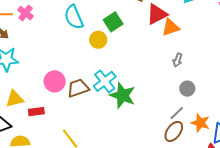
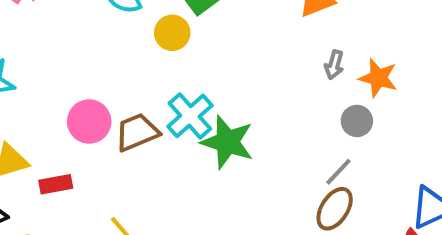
orange star: (200, 123) -> (378, 78), moved

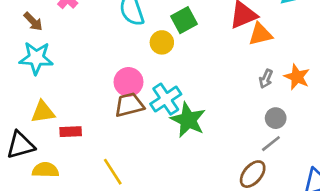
orange star: (378, 78) -> (297, 77), moved
pink circle: (89, 122) -> (129, 82), moved
gray line: (338, 172) -> (271, 144), moved

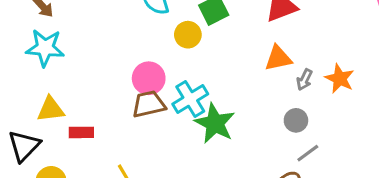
orange triangle: (260, 34) -> (278, 58), moved
gray circle: (276, 118) -> (296, 120), moved
black triangle: (20, 145) -> (24, 146), turned -32

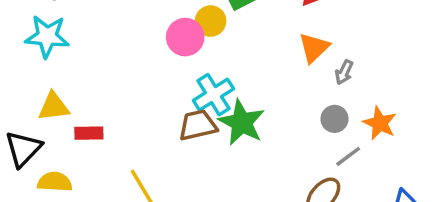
orange triangle: (278, 58) -> (314, 48), turned -32
pink circle: (149, 78) -> (185, 37), moved
orange star: (340, 79) -> (380, 123), moved
brown trapezoid: (149, 104) -> (198, 125), moved

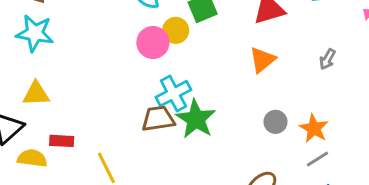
gray arrow: (344, 72) -> (327, 59), moved
red rectangle: (89, 133) -> (62, 141), moved
gray line: (348, 156) -> (317, 159), moved

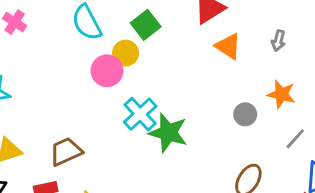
orange triangle: (262, 60) -> (228, 46), moved, turned -32
brown trapezoid: (158, 119) -> (66, 152), moved
orange star: (314, 128) -> (281, 94), moved

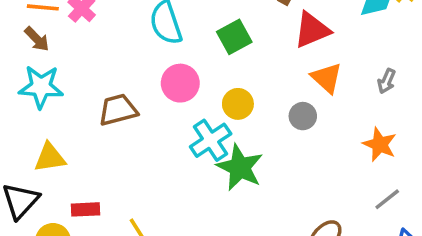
yellow circle: (126, 53) -> (238, 104), moved
gray circle: (245, 114) -> (303, 116), moved
brown trapezoid: (66, 152) -> (118, 110), moved

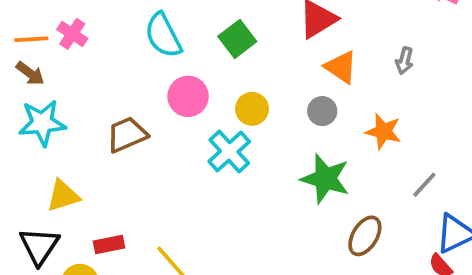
orange star: (380, 144) -> (383, 131), moved
green star: (240, 167) -> (325, 179), moved

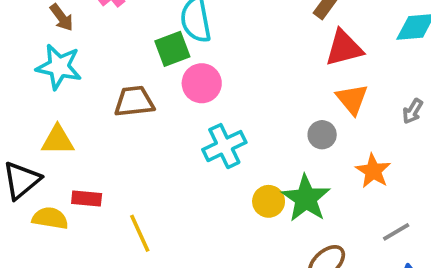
green square: (237, 39) -> (172, 49), moved
yellow circle: (252, 109) -> (269, 201), moved

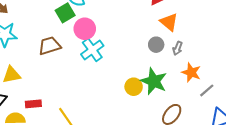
gray arrow: (413, 111) -> (178, 48), moved
cyan cross: (224, 146) -> (92, 50), moved
orange star: (373, 171) -> (191, 72), moved

